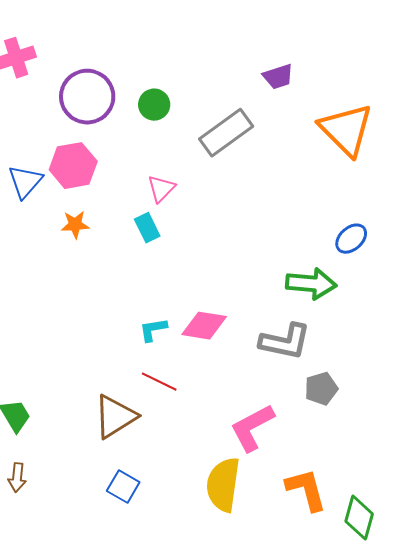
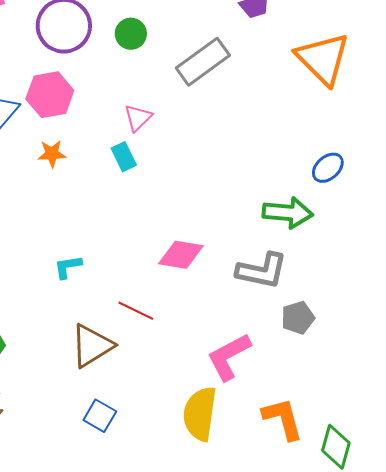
cyan L-shape: (153, 330) -> (68, 267), moved

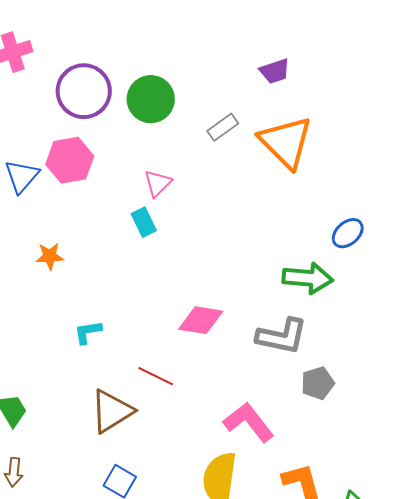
green circle: (131, 34) -> (151, 99), size x1.5
orange triangle: (323, 59) -> (286, 142), moved
gray rectangle: (203, 62) -> (223, 127), size x0.6
orange star: (52, 154) -> (50, 256), moved
pink L-shape: (229, 357) -> (249, 422), turned 80

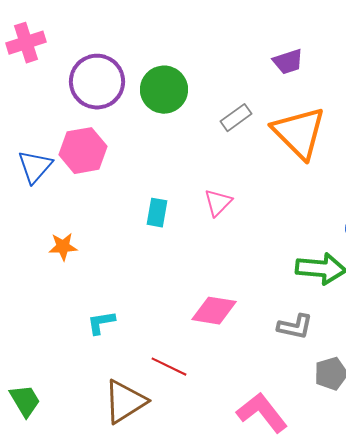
pink triangle: (158, 183) -> (218, 203), moved
cyan rectangle: (144, 222) -> (157, 213), turned 36
gray L-shape: (282, 336) -> (295, 327), size x0.7

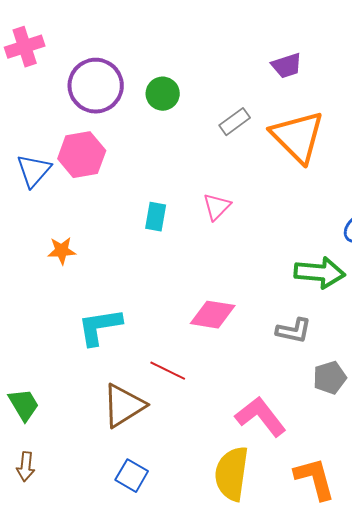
green circle: (164, 90) -> (163, 94), size x0.7
cyan L-shape: (101, 323) -> (100, 327), size x1.6

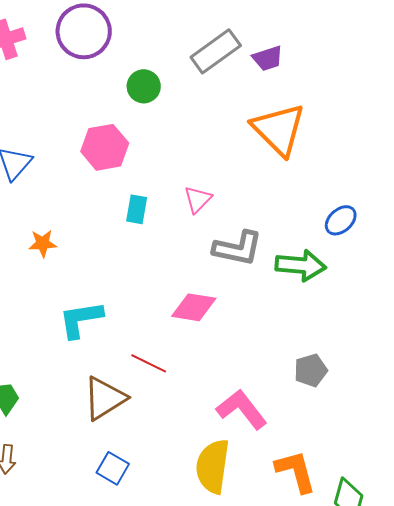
purple circle: (96, 86) -> (84, 31), moved
gray rectangle: (235, 122) -> (216, 51), moved, size x1.6
pink hexagon: (82, 155) -> (105, 147), moved
gray L-shape: (294, 331) -> (238, 248), moved, size x1.4

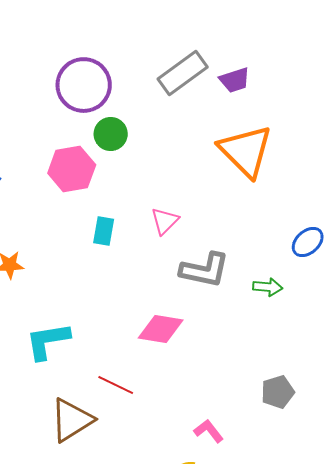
purple circle: (84, 31) -> (84, 85), moved
green circle: (144, 86) -> (111, 134), moved
green arrow: (301, 265) -> (268, 287), size x0.6
pink L-shape: (242, 409) -> (209, 431), size x0.6

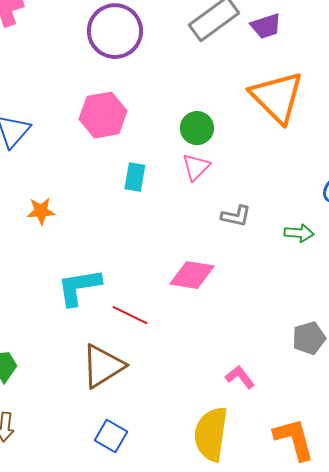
green circle: (111, 134) -> (197, 128), moved
gray L-shape: (205, 270) -> (236, 216), size x0.6
red line: (116, 385) -> (130, 315), moved

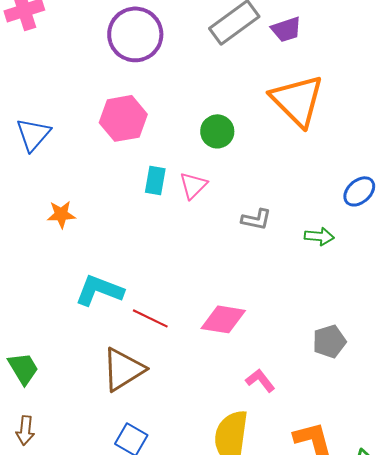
pink triangle: (196, 167) -> (193, 185), moved
pink diamond: (192, 275) -> (223, 319), moved
cyan L-shape: (79, 287) -> (99, 290), turned 30

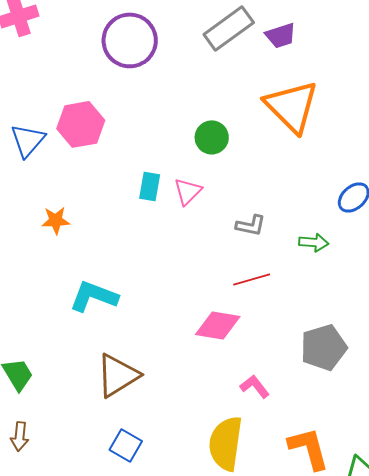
pink hexagon: (123, 118) -> (81, 124), moved
red line: (150, 318) -> (252, 279), moved, turned -42
gray pentagon: (329, 341) -> (324, 347), size x1.4

